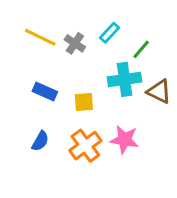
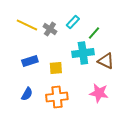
blue rectangle: (45, 91) -> (30, 61), turned -42
pink star: (125, 140) -> (99, 93), moved
orange cross: (85, 146) -> (57, 97), turned 30

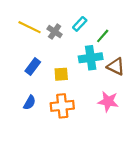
blue rectangle: (30, 61) -> (33, 67), turned -35

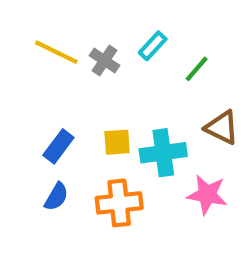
cyan cross: (91, 58) -> (163, 153), moved
blue rectangle: (33, 67) -> (58, 146), moved

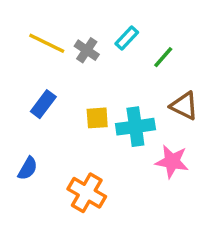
blue rectangle: (58, 146) -> (43, 104), moved
blue semicircle: (56, 197) -> (28, 168), moved
orange cross: (119, 203) -> (87, 193), moved, turned 36

